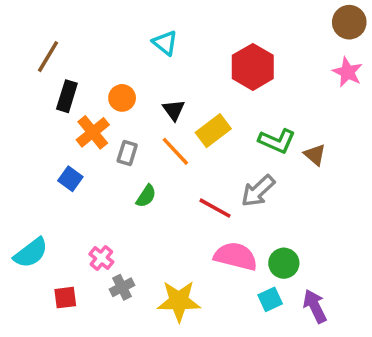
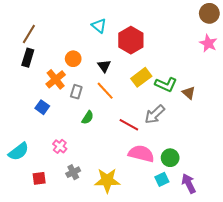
red hexagon: (253, 67) -> (131, 40), moved
black rectangle: (67, 96) -> (28, 58), moved
yellow rectangle: (213, 131) -> (141, 77), moved
pink cross: (101, 258) -> (60, 146), moved

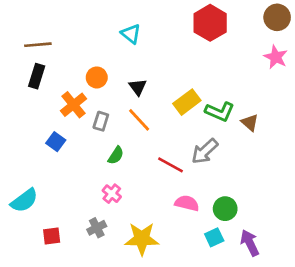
brown line: (29, 34) -> (38, 45), turned 54
red hexagon: (131, 40) -> (210, 23), moved
pink cross: (60, 146) -> (112, 194), moved
pink semicircle: (141, 154) -> (187, 203), size x0.7

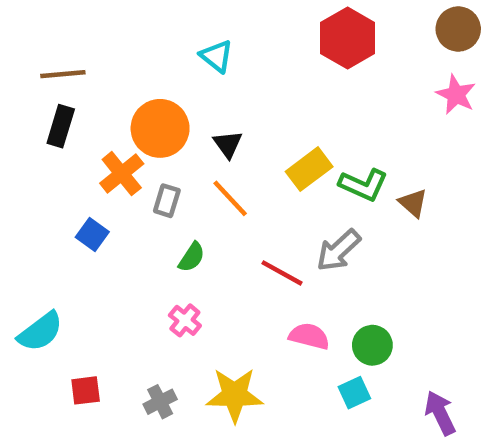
orange circle: (97, 77) -> (160, 128), size x1.6
gray cross: (97, 228) -> (160, 402), moved
purple arrow: (250, 243) -> (440, 413), moved

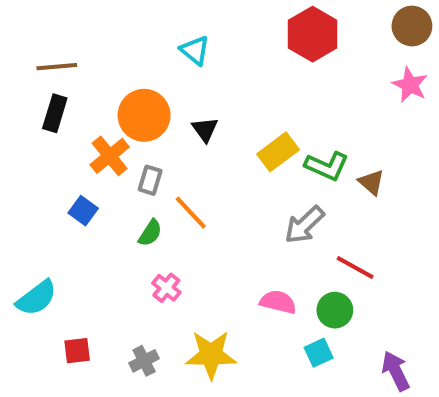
orange line: (230, 198) -> (191, 213), moved
green semicircle: (192, 257) -> (150, 233), moved
red line: (282, 273) -> (355, 267), moved

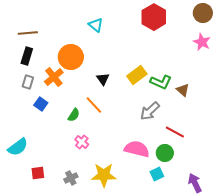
black triangle: (205, 130) -> (103, 79), moved
gray rectangle: (150, 180) -> (28, 82), moved
pink semicircle: (278, 302) -> (137, 149), size x1.4

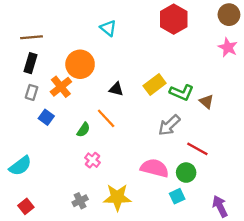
black triangle: (103, 79) -> (116, 89), turned -40
red square: (38, 173) -> (26, 206), moved, turned -32

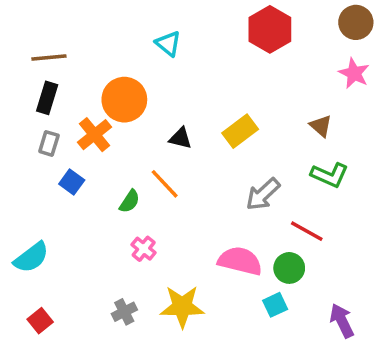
green L-shape: (182, 92) -> (330, 175), moved
brown triangle: (206, 101) -> (321, 126), moved

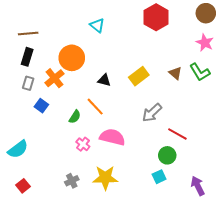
brown triangle: (321, 126) -> (175, 73), moved
green L-shape: (330, 175) -> (200, 72), moved, turned 35
pink semicircle: (240, 261) -> (112, 137), moved

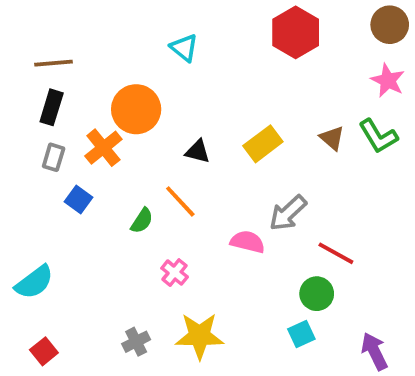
pink semicircle: (112, 137) -> (248, 242), moved, size x0.7
pink cross: (83, 144) -> (175, 273), moved

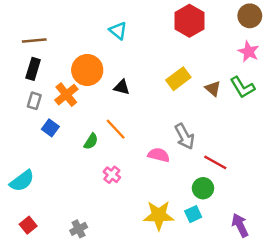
yellow rectangle: (263, 144) -> (178, 79), moved
black triangle: (198, 151) -> (122, 87), moved
gray arrow: (288, 213) -> (185, 137), turned -75
yellow star: (200, 336) -> (159, 215), moved
gray cross: (136, 342) -> (79, 229), moved

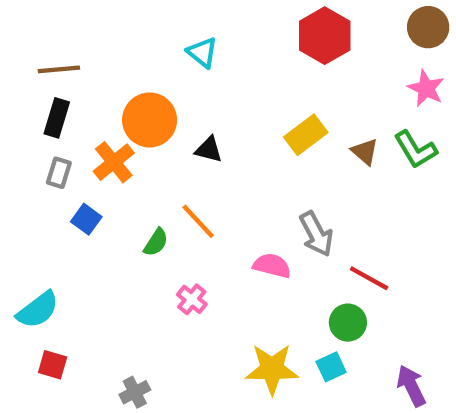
red square: (28, 225) -> (53, 365), moved, turned -35

